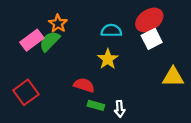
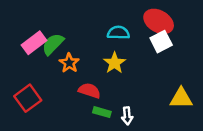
red ellipse: (149, 20) -> (159, 21), turned 64
orange star: (58, 23) -> (69, 63), moved
yellow triangle: (173, 77) -> (181, 98), moved

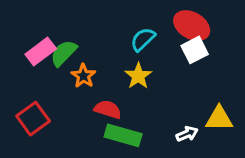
cyan semicircle: (118, 33) -> (143, 39), turned -45
green rectangle: (102, 112) -> (123, 135), size x1.6
white arrow: (127, 116) -> (187, 134), moved, turned -108

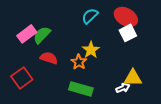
cyan semicircle: (143, 39) -> (90, 16), moved
orange star: (83, 76) -> (79, 62), moved
red semicircle: (108, 109) -> (49, 58), moved
yellow triangle: (219, 119) -> (133, 78), moved

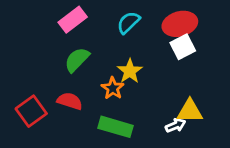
red ellipse: (126, 17) -> (180, 24), turned -45
pink rectangle: (27, 34) -> (73, 20), moved
green semicircle: (42, 35) -> (77, 60), moved
red semicircle: (49, 58) -> (70, 101), moved

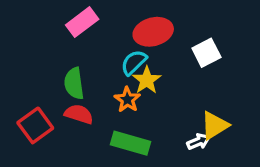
cyan semicircle: (128, 22) -> (134, 62), moved
red ellipse: (180, 24) -> (153, 32), moved
green semicircle: (77, 60) -> (74, 83), moved, turned -52
yellow triangle: (190, 111) -> (215, 125), turned -32

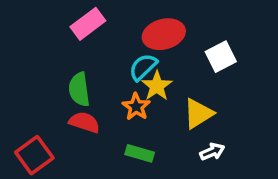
red square: (35, 125) -> (34, 155), moved
yellow triangle: (215, 125) -> (198, 114), moved
green rectangle: (131, 143) -> (140, 153), size x0.7

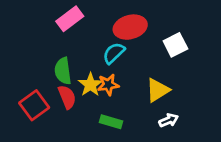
yellow star: (157, 86) -> (90, 85), moved
orange star: (136, 107) -> (108, 85), turned 30
red semicircle: (84, 122) -> (67, 97), turned 50
red square: (34, 155) -> (34, 105), moved

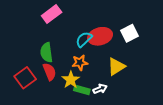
red ellipse: (130, 27) -> (100, 36), moved
yellow star: (90, 85) -> (71, 80), moved
white arrow: (169, 120) -> (100, 89), moved

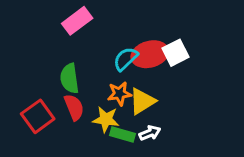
white square: (129, 33) -> (176, 53), moved
yellow triangle: (116, 67) -> (142, 101), moved
yellow star: (71, 80) -> (106, 119), turned -30

